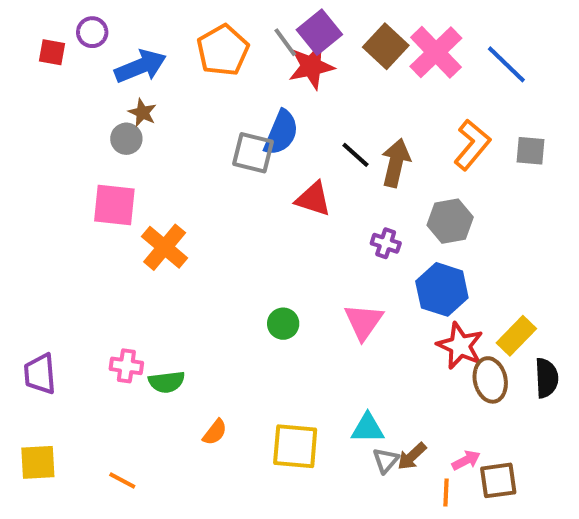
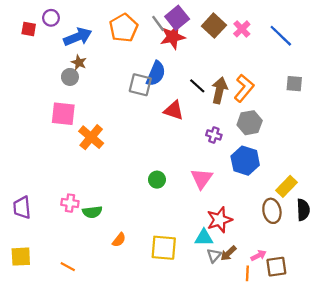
pink cross: (436, 52) -> (242, 29), size x0.6
orange L-shape: (472, 145) -> (244, 88), moved
red star: (460, 346) -> (219, 220), moved, turned 30

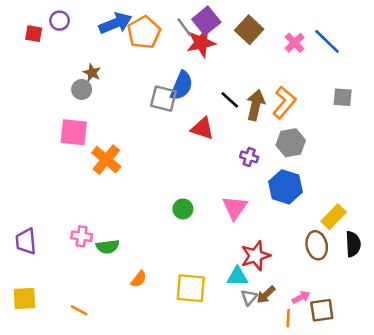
pink cross: (242, 29) -> (295, 43), moved
blue arrow: (78, 37) -> (115, 23), moved

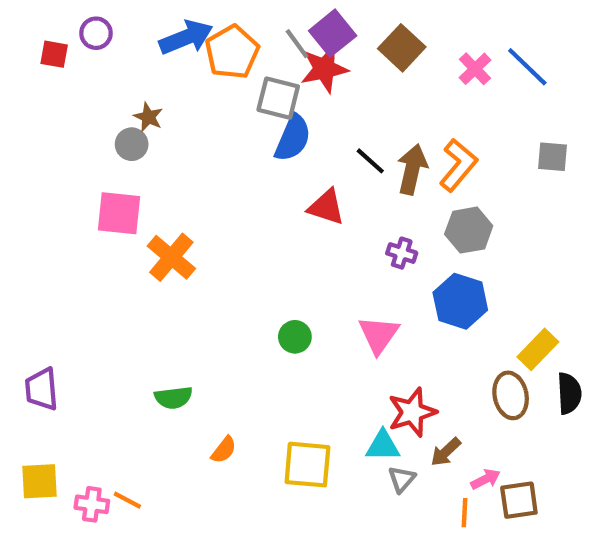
gray square: (163, 99) -> (278, 98), moved
pink cross: (82, 236) -> (92, 504), moved
brown arrow: (266, 295) -> (446, 452), moved

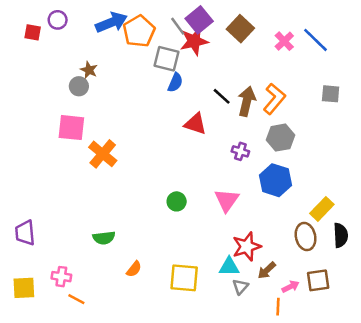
blue semicircle: (293, 138) -> (175, 82), size x0.7
brown square: (519, 500) -> (318, 280), moved
pink cross: (92, 504) -> (61, 277), moved

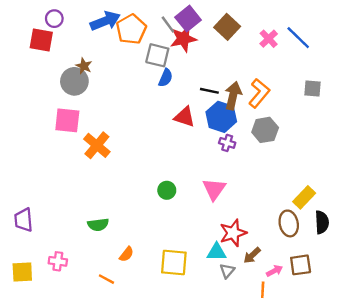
red square: (33, 32) -> (41, 40), moved, size x1.5
gray circle: (79, 86) -> (74, 81), size x1.5
black line: (222, 96) -> (209, 91), turned -30
blue hexagon: (275, 180) -> (221, 117), moved
orange line: (76, 299) -> (106, 279), moved

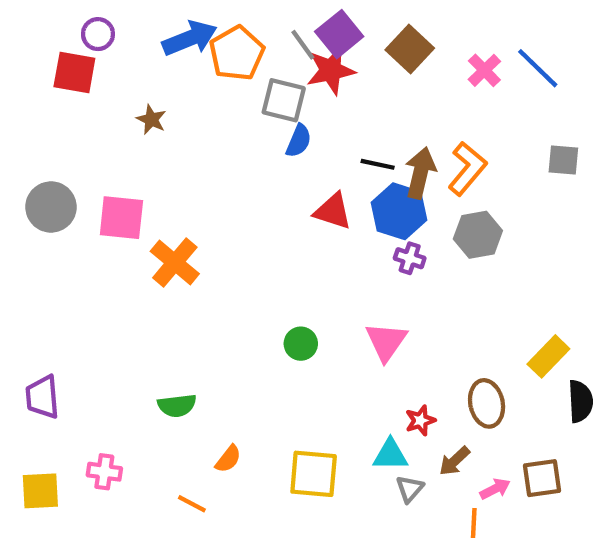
gray circle: (74, 81) -> (51, 207), moved
brown ellipse: (289, 223) -> (487, 403), moved
red star: (233, 233) -> (420, 420), size x0.6

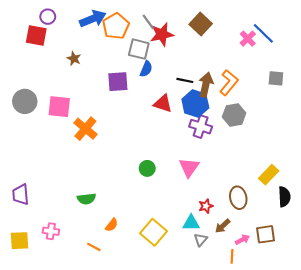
purple square: (339, 34) -> (118, 82), moved, turned 35
pink cross: (484, 70) -> (248, 39), moved
purple cross: (410, 258) -> (201, 127), size x1.5
yellow square: (314, 474) -> (153, 232), turned 35

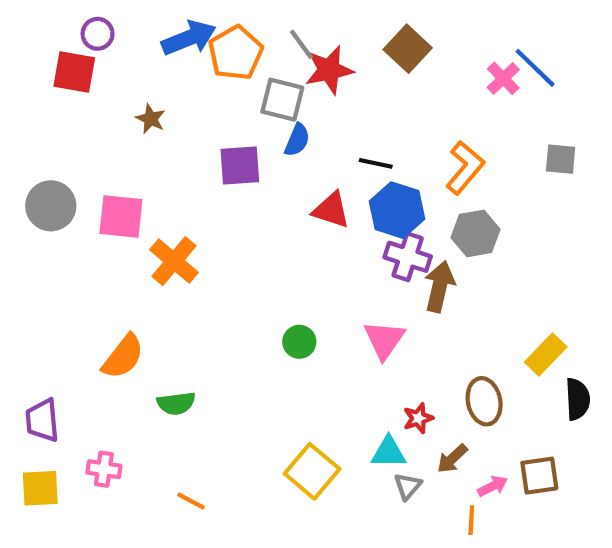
brown arrow: (206, 85) -> (439, 287), moved
purple trapezoid: (21, 195) -> (42, 420), moved
orange semicircle: (112, 225) -> (123, 357), moved, size x1.6

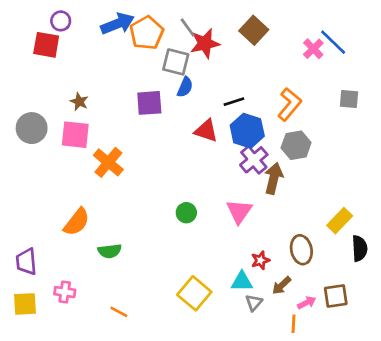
brown star: (151, 119) -> (79, 102), moved
black line: (376, 163) -> (234, 102), turned -30
purple cross: (408, 257) -> (254, 160), turned 32

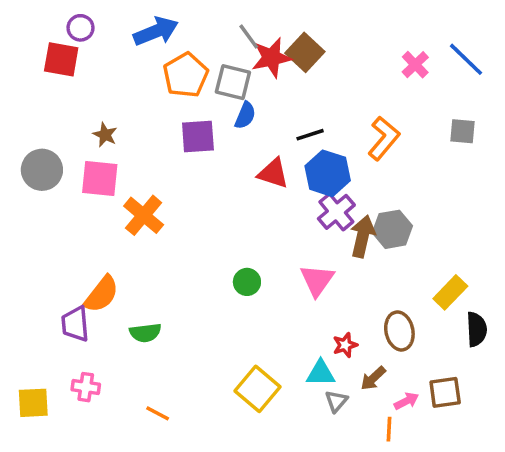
brown square: (254, 30) -> (305, 52), moved
orange pentagon: (147, 33) -> (186, 75), moved
blue line: (333, 42) -> (466, 59), moved
gray hexagon: (296, 145) -> (392, 229), moved
purple trapezoid: (26, 262) -> (75, 324), moved

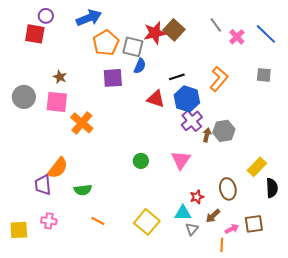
gray line: (249, 37) -> (216, 25), moved
brown arrow: (363, 236) -> (207, 135), size x0.6
orange line: (158, 413) -> (98, 221), moved

